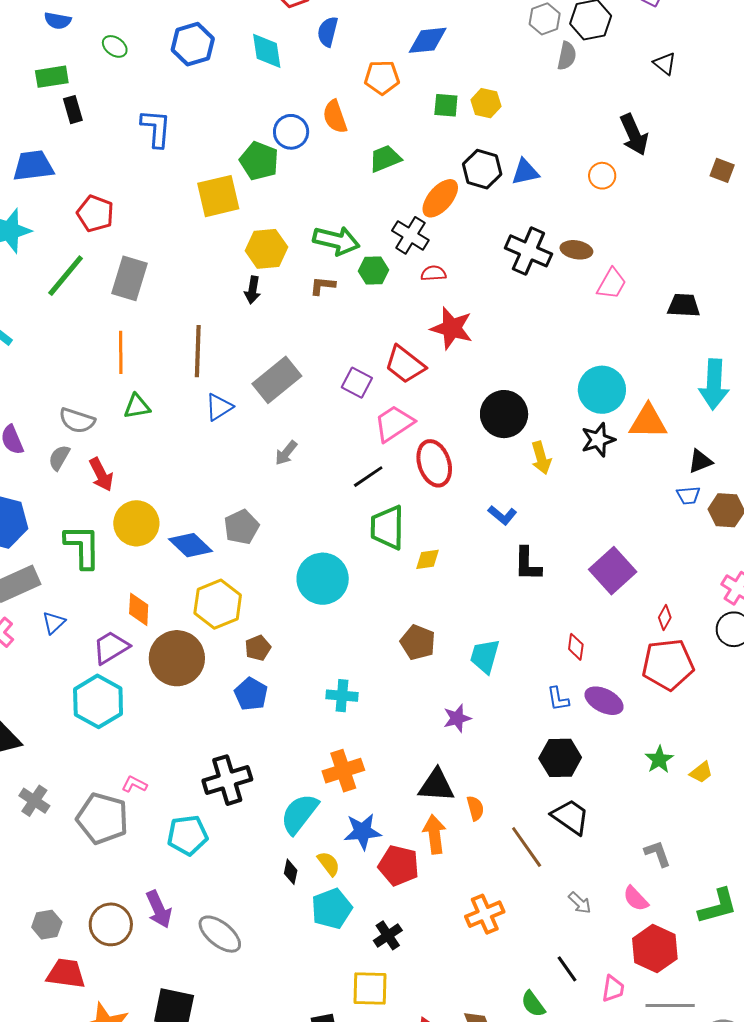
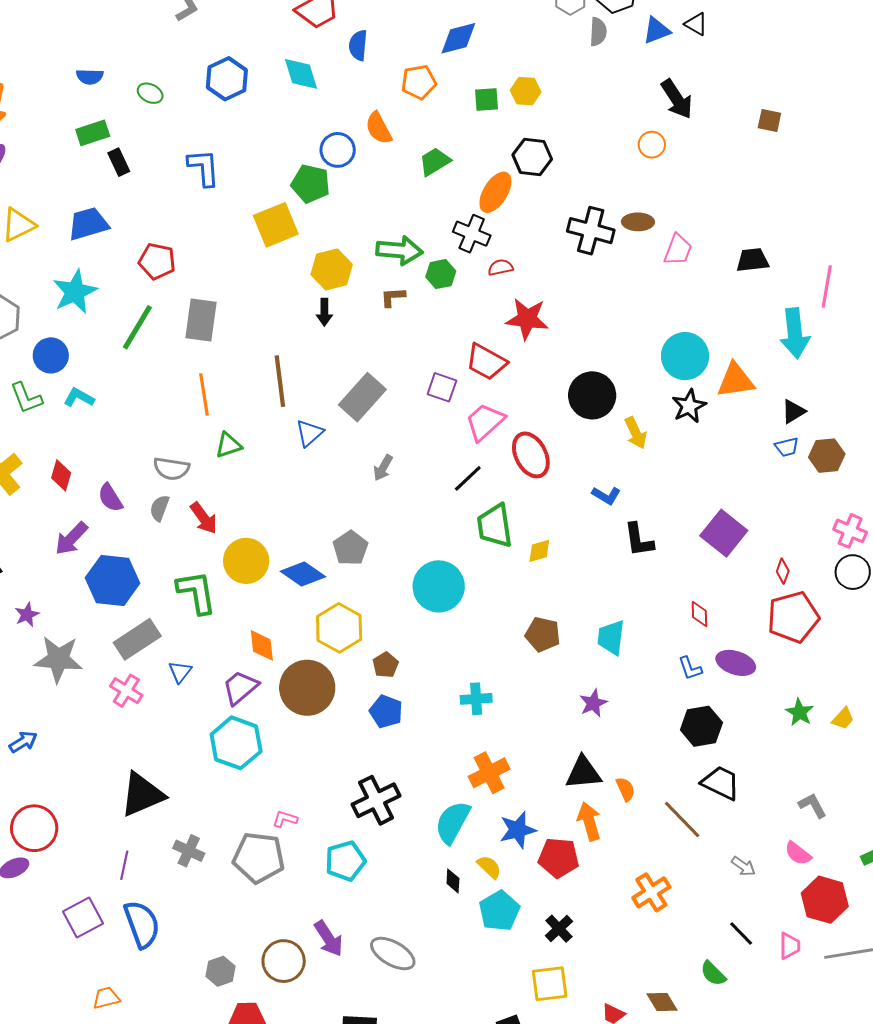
blue triangle: (525, 172) -> (657, 30), moved

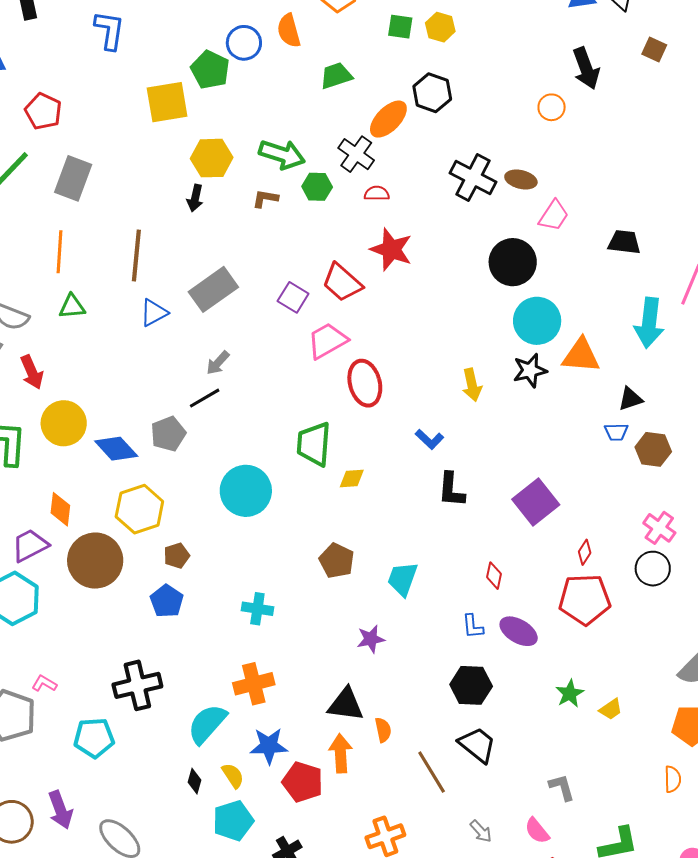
brown square: (769, 121) -> (654, 50), moved
black circle: (592, 395) -> (513, 262), moved
black line: (468, 478) -> (205, 398), moved

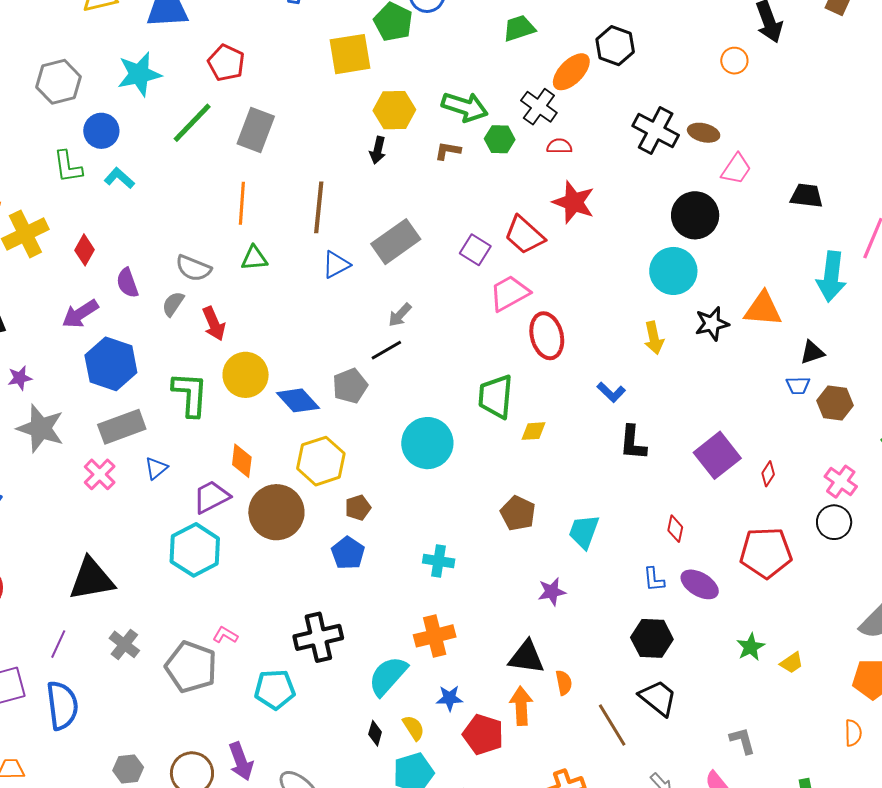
cyan circle: (537, 321) -> (673, 271), moved
red diamond: (585, 552) -> (768, 474), moved
blue star: (269, 746) -> (450, 698), size x0.7

